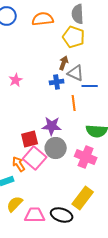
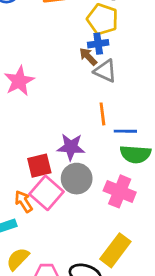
brown arrow: (64, 63) -> (88, 57), turned -64
pink star: (16, 80) -> (19, 81), size x1.5
blue cross: (57, 82) -> (98, 44), moved
blue line: (90, 86) -> (125, 131), moved

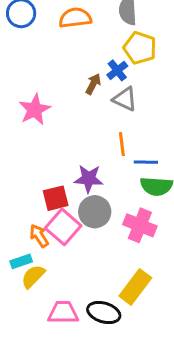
yellow pentagon: (102, 19) -> (140, 48), moved
blue cross: (98, 44) -> (117, 70), turned -30
brown arrow: (88, 57) -> (93, 84), moved, turned 72
yellow semicircle: (18, 259) -> (33, 276), moved

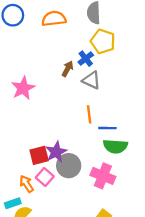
purple star: (89, 179) -> (56, 152), moved, turned -30
pink square: (63, 227) -> (45, 177), size x0.7

